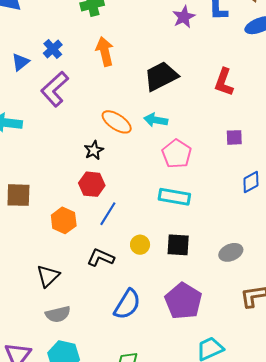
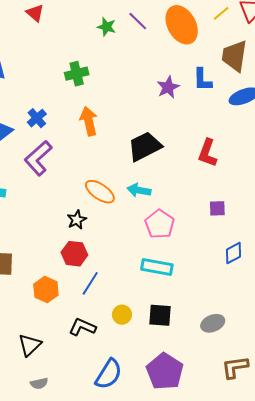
gray semicircle: (58, 314) -> (39, 383), size x0.7

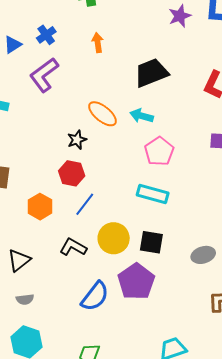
orange arrow: (89, 121) -> (98, 43), size x0.7
yellow circle: (122, 315) -> (114, 238), size x1.6
purple pentagon: (165, 371) -> (136, 282), moved

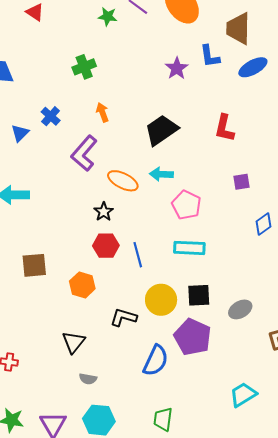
purple L-shape: (44, 75) -> (84, 153), moved
blue line: (85, 204) -> (138, 255), moved, turned -40
gray ellipse: (203, 255) -> (240, 309), moved
gray semicircle: (25, 299) -> (88, 379), turned 30

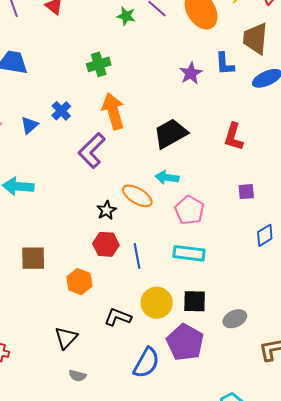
orange arrow: (102, 112) -> (113, 111), size x1.8
orange ellipse: (123, 181) -> (137, 196), moved

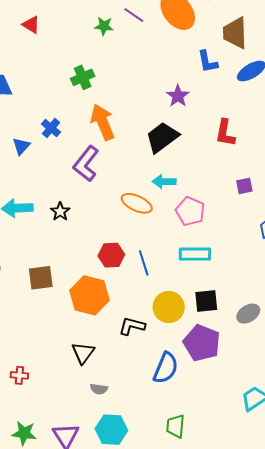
purple star: (191, 73) -> (178, 96), moved
black star: (106, 210) -> (60, 212), moved
orange hexagon: (79, 282) -> (89, 295), size x1.5

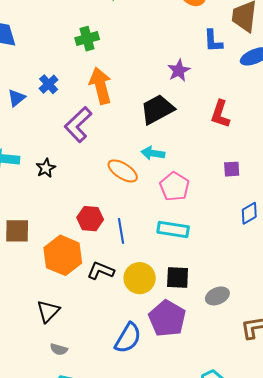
black L-shape: (132, 326) -> (101, 271), moved

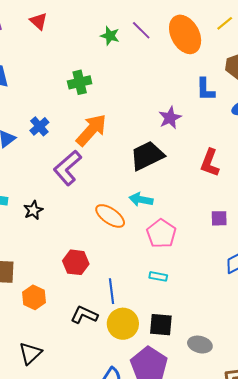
orange arrow: (101, 86) -> (91, 130), turned 54
cyan rectangle: (173, 229) -> (158, 276), size x0.6
blue line: (121, 231) -> (111, 291), moved
orange hexagon: (63, 255) -> (34, 297), moved, size x0.6
gray ellipse: (217, 296) -> (200, 345), turned 35

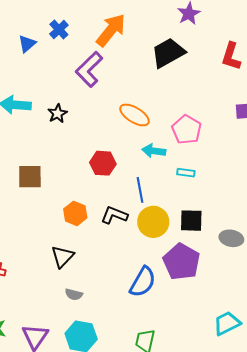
cyan arrow: (141, 199) -> (154, 151), moved
orange hexagon: (34, 297) -> (75, 213), moved

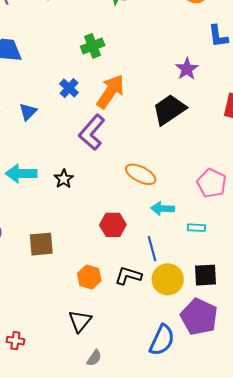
blue cross: (59, 30) -> (69, 88), moved
pink pentagon: (187, 130) -> (212, 183), moved
gray semicircle: (74, 294) -> (94, 358), turned -66

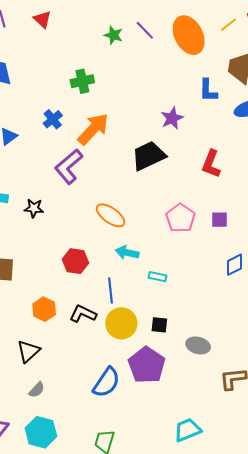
black star: (64, 179) -> (34, 208), turned 30
pink pentagon: (212, 183) -> (180, 218), moved
black square: (206, 275) -> (159, 325), size x0.7

